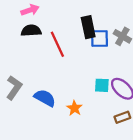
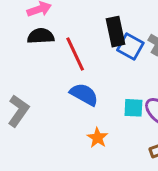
blue square: (100, 39) -> (130, 47), turned 30
blue semicircle: (45, 98) -> (84, 94), moved

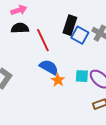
black rectangle: (115, 32) -> (70, 25), turned 30
orange star: (98, 138) -> (58, 80), moved

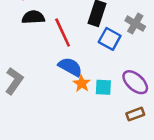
blue square: (80, 35) -> (110, 39), moved
cyan square: (82, 76) -> (103, 87), moved

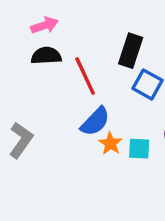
blue semicircle: (70, 67) -> (95, 122), turned 105

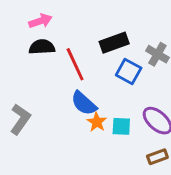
black rectangle: (131, 51) -> (114, 43), turned 52
blue semicircle: (95, 122) -> (84, 103), turned 88

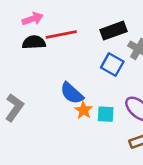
black rectangle: (114, 43) -> (114, 31), moved
red line: (75, 64) -> (61, 34), moved, turned -76

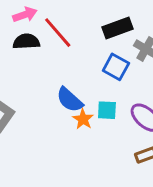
red line: (61, 34) -> (58, 33), turned 60
cyan square: (106, 114) -> (107, 110), moved

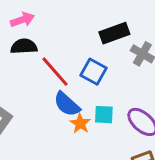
red line: (58, 33) -> (55, 72), moved
blue square: (116, 67) -> (94, 72), moved

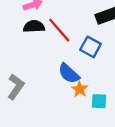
red line: (55, 72) -> (59, 30), moved
cyan square: (104, 115) -> (99, 101), moved

